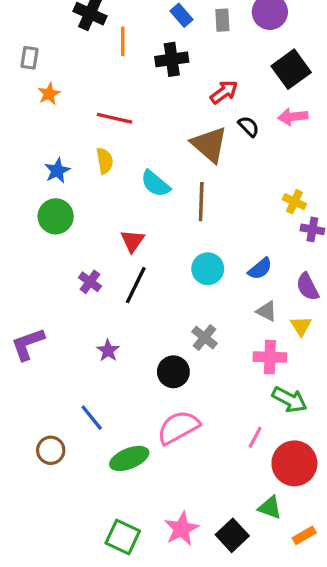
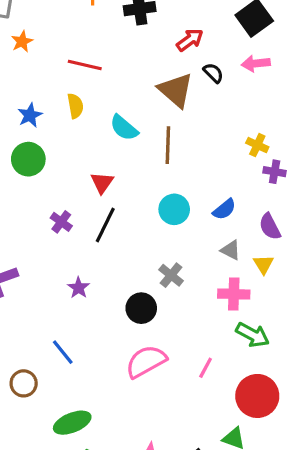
pink line: (255, 437) -> (206, 368), moved
green ellipse: (129, 458) -> (72, 423), moved

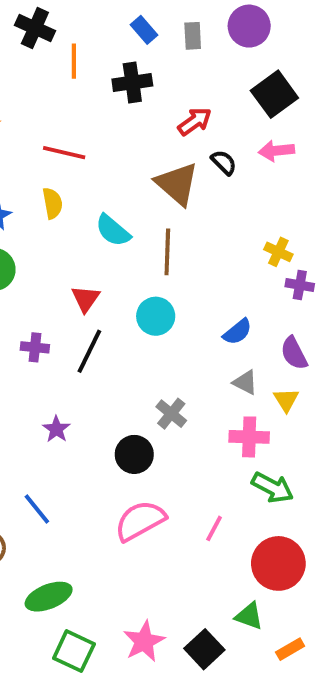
cyan circle: (174, 209) -> (156, 316), moved
purple cross: (61, 222) -> (35, 347), turned -30

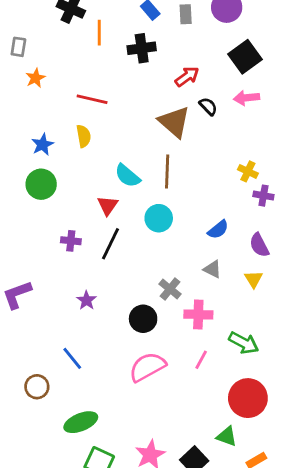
cyan semicircle: (113, 231) -> (128, 176), moved
gray triangle: (245, 382) -> (212, 269), moved
pink cross: (249, 437) -> (198, 314), moved
pink line: (214, 528) -> (201, 360), moved

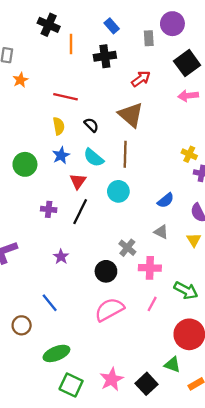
gray rectangle: (186, 14) -> (149, 38), moved
black semicircle: (208, 106) -> (91, 125), moved
blue star: (43, 145) -> (61, 155), moved

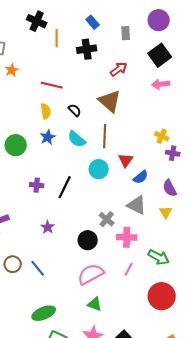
purple circle: (172, 24) -> (159, 20), moved
red triangle: (78, 181) -> (126, 160), moved
gray triangle: (161, 232) -> (137, 205), size x1.5
brown circle: (22, 325) -> (13, 264), moved
green triangle: (172, 365) -> (95, 304), moved

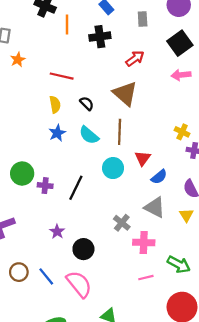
green circle: (16, 145) -> (22, 174), moved
black circle: (88, 240) -> (83, 249), moved
pink line: (129, 269) -> (146, 278), turned 48
pink semicircle: (91, 274) -> (79, 284), moved, turned 80

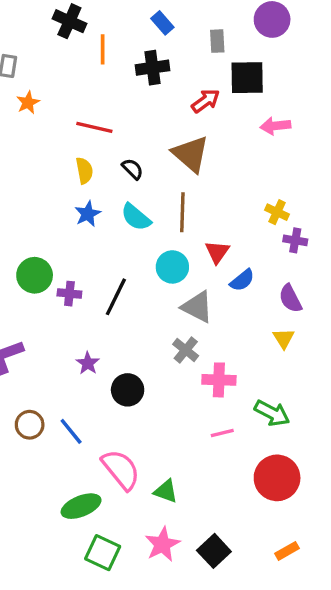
black square: (180, 43) -> (247, 78), moved, turned 35
gray triangle: (155, 207) -> (197, 307), moved
pink semicircle: (79, 284) -> (121, 470), moved

